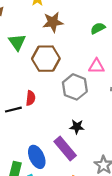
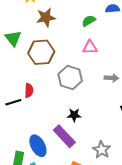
pink triangle: (96, 66) -> (90, 47), moved

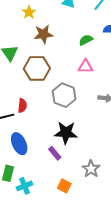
black star: (74, 115) -> (66, 133), size x1.6
purple rectangle: (64, 136) -> (55, 153), size x0.6
blue ellipse: (38, 146) -> (19, 144), moved

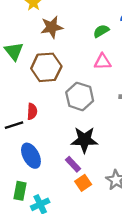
orange square: (64, 186) -> (83, 183), moved, turned 32

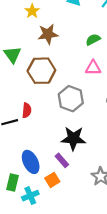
blue ellipse: (31, 156) -> (31, 162), moved
orange square: (83, 183) -> (52, 180), moved

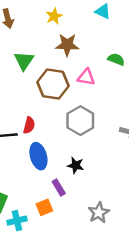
green semicircle: (93, 40) -> (116, 59), turned 40
pink triangle: (93, 68) -> (86, 77), moved
black star: (73, 138) -> (76, 165), size x0.6
blue ellipse: (31, 162) -> (38, 156), moved

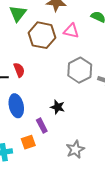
gray hexagon: (80, 121) -> (80, 70), moved
red semicircle: (29, 125) -> (19, 70), turned -40
blue ellipse: (38, 156) -> (16, 106), moved

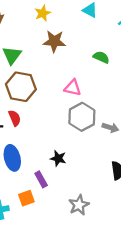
pink triangle: (71, 31) -> (73, 88), moved
brown hexagon: (42, 35) -> (21, 87), moved

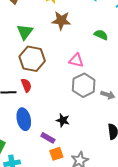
purple rectangle: (41, 179) -> (48, 138), turned -32
orange square: (26, 198) -> (56, 154), moved

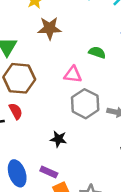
green semicircle: (101, 35) -> (97, 52), moved
blue ellipse: (24, 119) -> (17, 173), moved
black star: (63, 120) -> (58, 139), moved

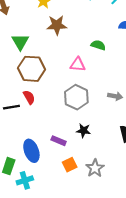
gray hexagon: (85, 104) -> (76, 97), moved
black star: (58, 139) -> (83, 131), moved
purple rectangle: (49, 172) -> (59, 141), moved

